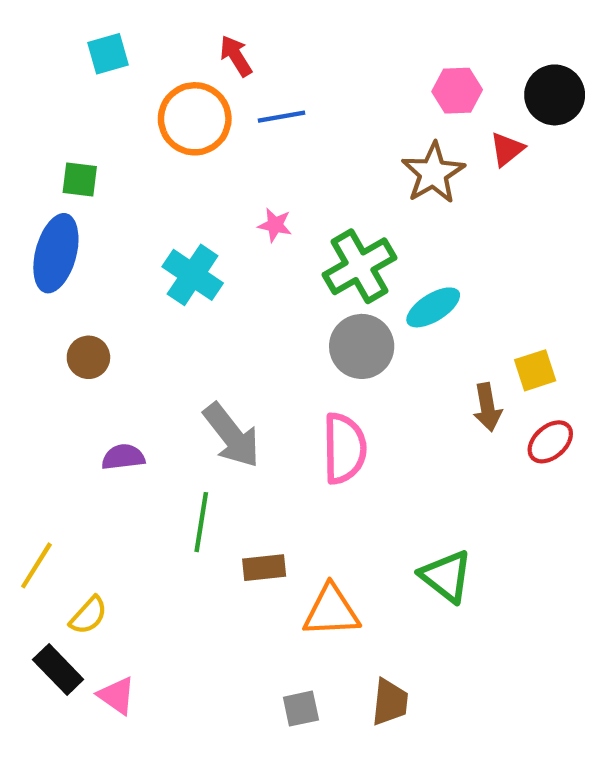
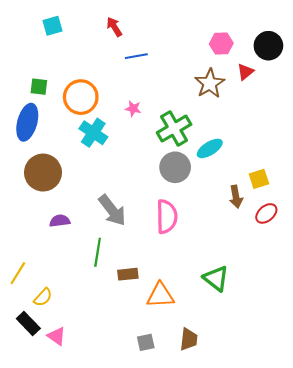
orange circle: (195, 119) -> (81, 97), moved
brown circle: (88, 357) -> (43, 173), size x1.8

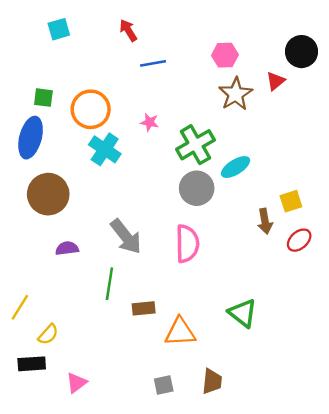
pink hexagon: (221, 44) -> (225, 55), moved
black rectangle: (28, 324) -> (32, 364), turned -50
pink triangle: (57, 336) -> (76, 383), moved, turned 48

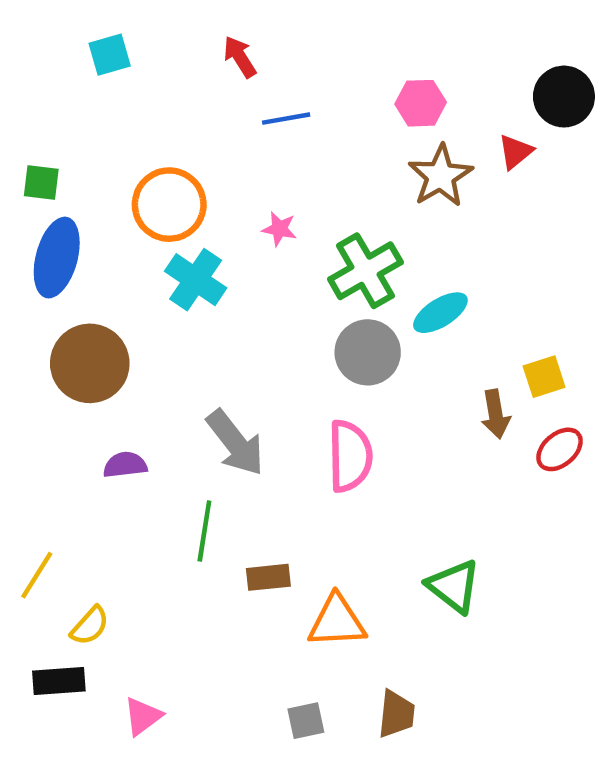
green square: (43, 98) -> (41, 183), moved

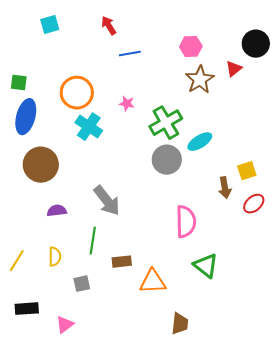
pink semicircle: (350, 456) -> (186, 222), moved
yellow semicircle: (90, 626) -> (55, 257), moved, turned -42
gray square: (306, 721) -> (82, 284), moved

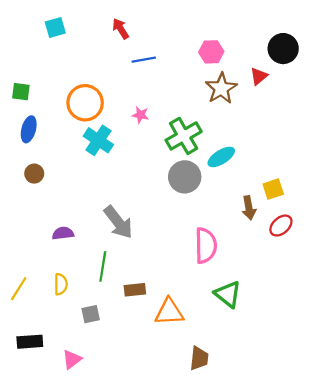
blue ellipse: (26, 117) -> (29, 129), size x0.7
brown circle: (41, 165) -> (34, 174), moved, size x0.5

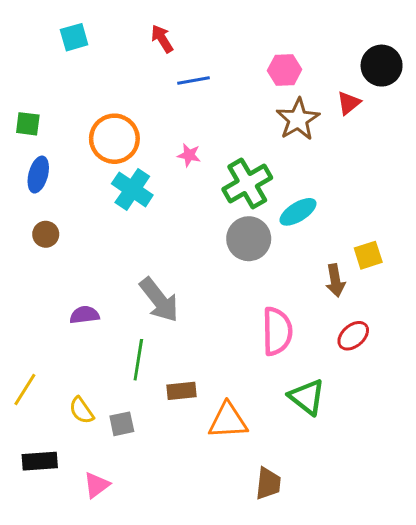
red ellipse: (281, 226) -> (353, 336), moved
yellow semicircle: (61, 284) -> (82, 410), moved, turned 145

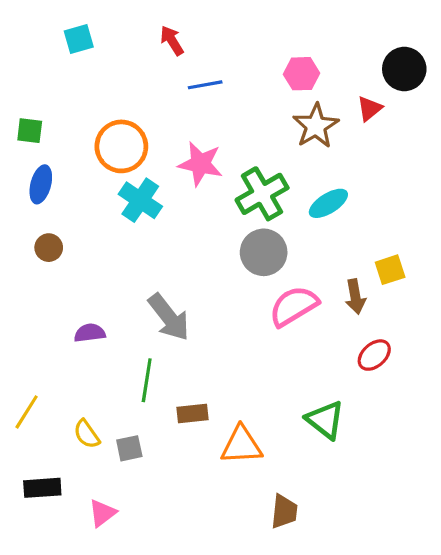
pink star: (189, 155) -> (200, 164), size x1.8
cyan ellipse: (298, 212) -> (328, 203), moved
pink semicircle: (277, 331) -> (294, 306), moved, turned -120

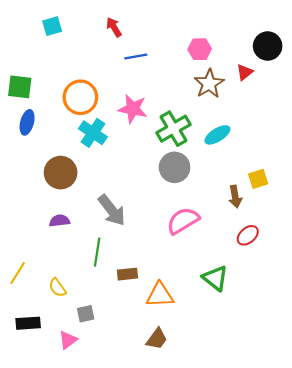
green square: (30, 131) -> (20, 87), size x1.4
brown circle: (49, 248) -> (61, 173), moved, size x1.8
pink semicircle: (294, 306) -> (183, 221), moved
gray square: (129, 448) -> (86, 314), moved
brown trapezoid: (284, 512) -> (157, 339), moved, turned 30

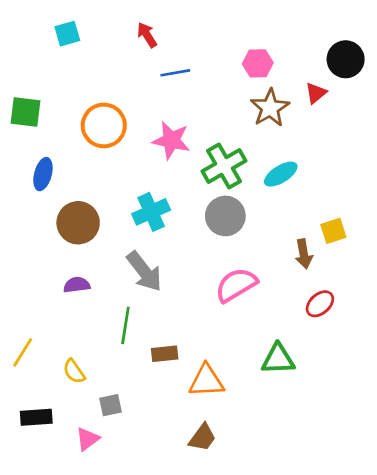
blue ellipse: (27, 122) -> (43, 174), moved
cyan cross: (93, 133) -> (151, 212), moved, turned 32
green triangle: (215, 278) -> (278, 359), turned -40

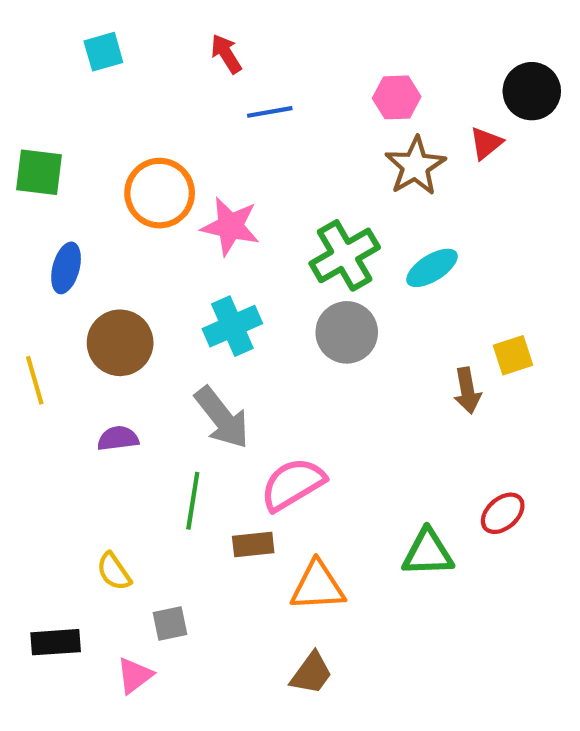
pink star: (171, 140) -> (230, 226), moved
pink semicircle: (236, 285) -> (293, 484), moved
red ellipse: (320, 304) -> (503, 513), moved
yellow line: (23, 352) -> (35, 380), moved, turned -48

